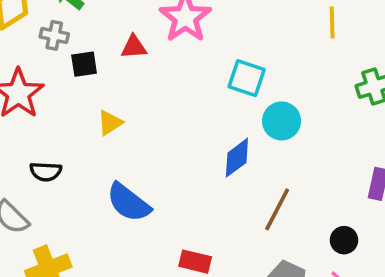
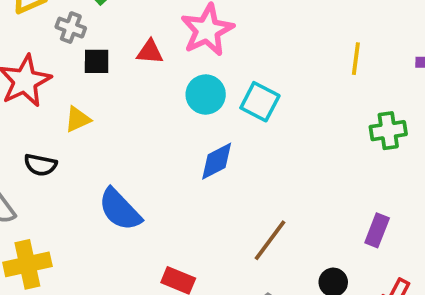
cyan circle: (282, 121) -> (206, 95), moved
yellow triangle: (110, 123) -> (78, 119), moved
blue diamond: (237, 158) -> (217, 161), moved

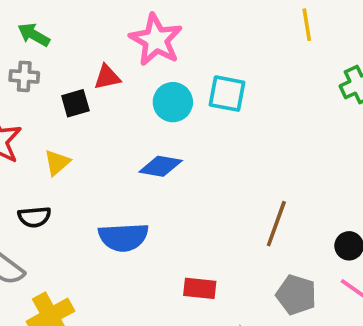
black square: (97, 61) -> (75, 103), moved
blue diamond: (217, 161) -> (161, 166), moved, turned 54
blue semicircle: (120, 210) -> (123, 237), turned -33

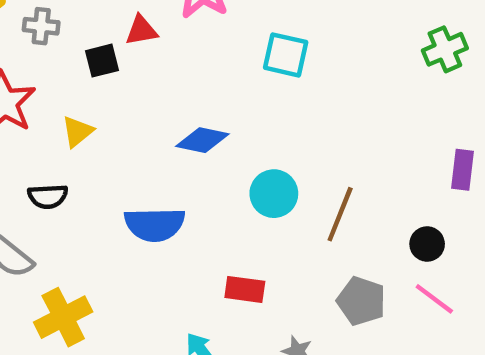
cyan circle: (173, 102) -> (274, 194), moved

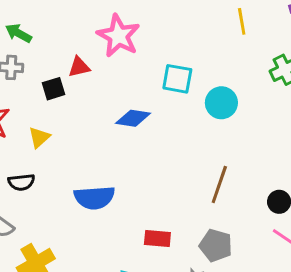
blue diamond: (202, 140) -> (133, 118), moved
cyan circle: (274, 194) -> (221, 103), moved
gray pentagon: (361, 301) -> (216, 245), moved

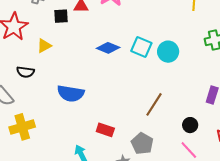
cyan square: (177, 79) -> (141, 47), moved

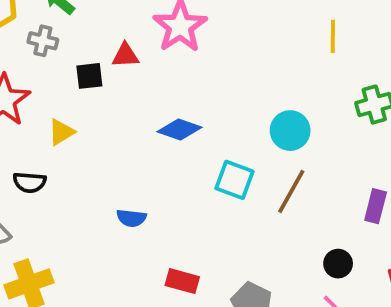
cyan square: (141, 47) -> (235, 180), moved
blue semicircle: (71, 93) -> (131, 218), moved, size x0.6
brown line: (154, 104) -> (291, 191), moved

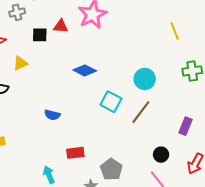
yellow line: (333, 36) -> (175, 31), turned -30
gray cross: (43, 41) -> (17, 12), turned -35
red rectangle: (182, 281) -> (75, 153), turned -30

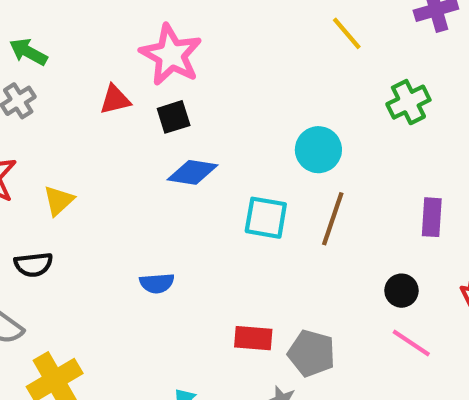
black square: (40, 35) -> (174, 117), moved
red rectangle: (75, 153) -> (253, 338), moved, turned 30

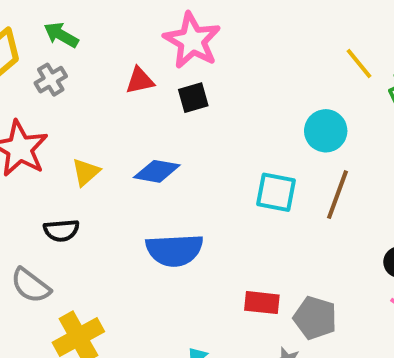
yellow line: (347, 33) -> (359, 64), moved
blue diamond: (192, 172) -> (157, 171), moved
blue semicircle: (157, 283) -> (174, 250), size x1.8

